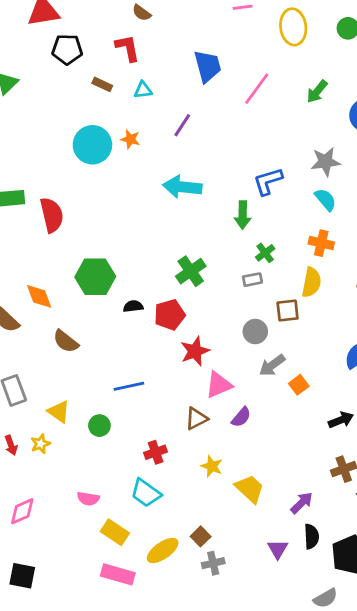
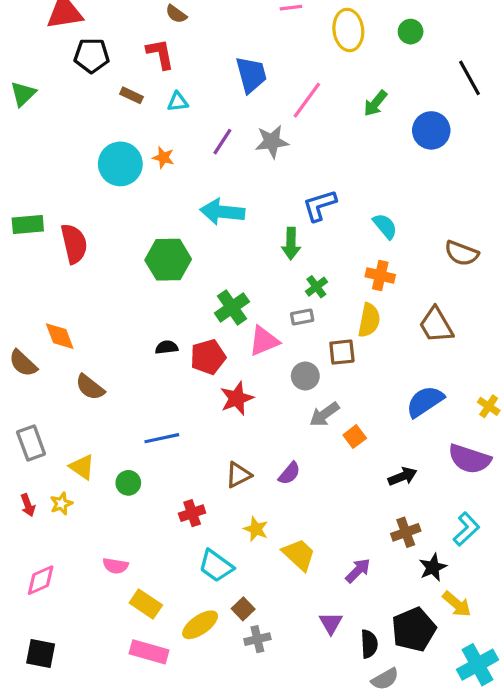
gray star: (325, 162) -> (272, 142), moved
green hexagon: (95, 277) -> (168, 260), moved
pink triangle: (219, 385) -> (264, 341), moved
cyan trapezoid: (146, 493) -> (216, 566), moved
black semicircle: (311, 536) -> (369, 644), moved

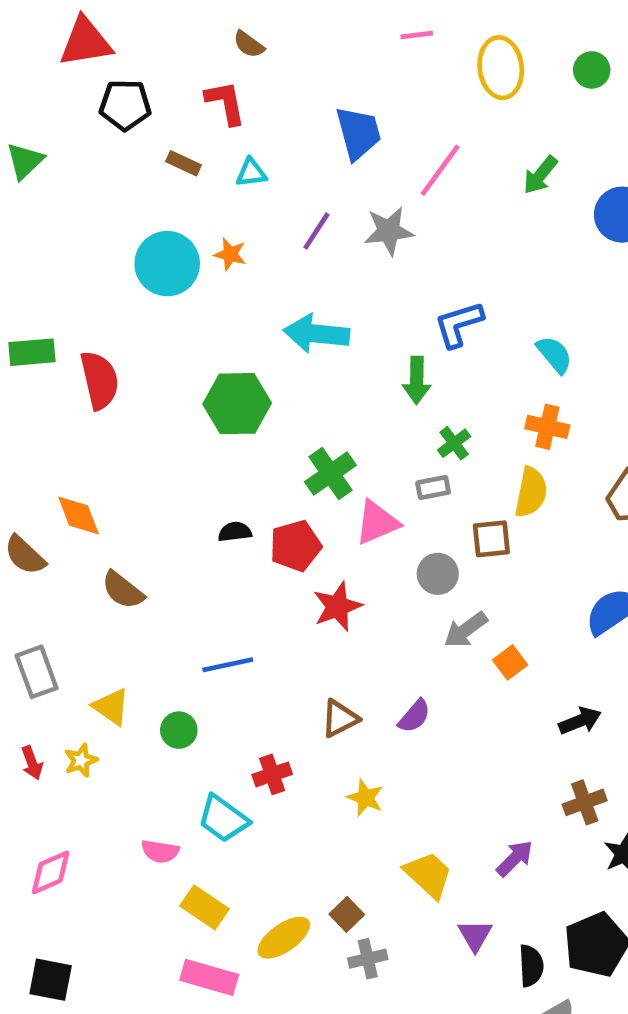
yellow trapezoid: (299, 555) -> (428, 875), moved
cyan trapezoid: (216, 566) -> (223, 819), moved

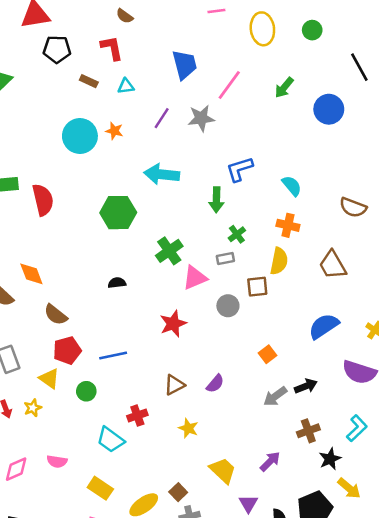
red pentagon: (295, 546) -> (67, 350), moved
gray arrow: (466, 630) -> (275, 396), moved
pink semicircle: (160, 851) -> (57, 461), moved

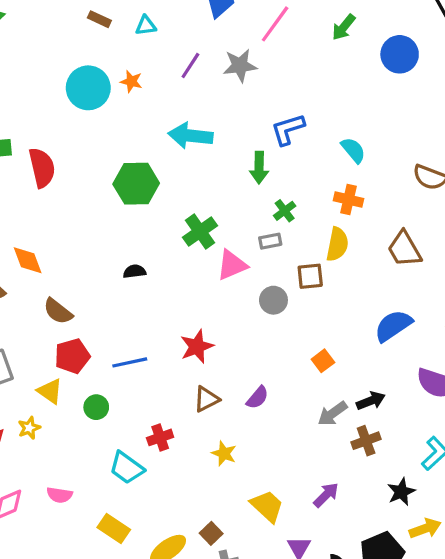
red star: (173, 324) -> (197, 346), moved
brown cross: (308, 431) -> (366, 441), moved
yellow arrow: (349, 488) -> (425, 528), turned -60

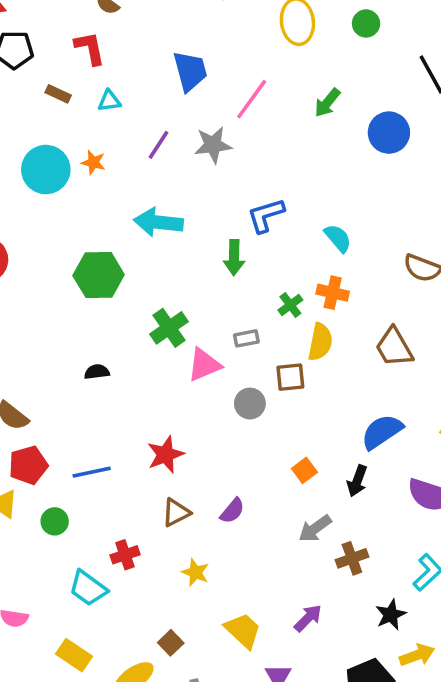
green cross: (285, 211) -> (290, 305), moved
black arrow: (371, 401) -> (357, 481), moved, turned 132
brown square: (211, 533) -> (171, 643), moved

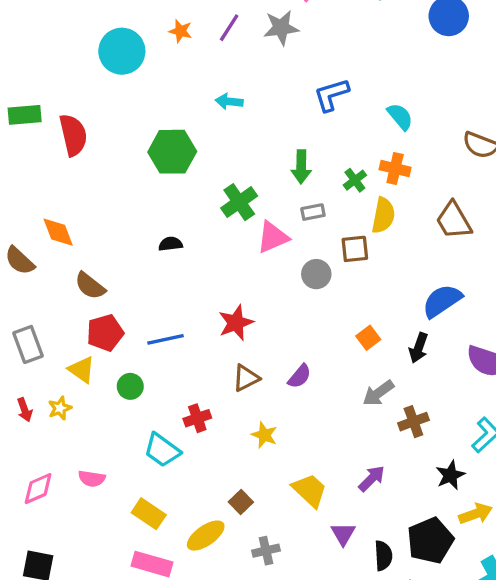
orange star: (93, 162) -> (181, 31), moved
cyan arrow: (158, 222) -> (229, 101), size x0.6
green arrow: (234, 257) -> (301, 167), moved

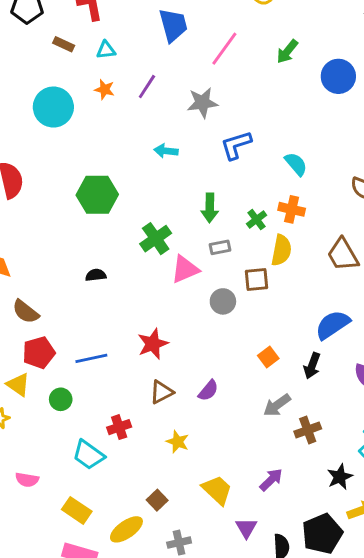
gray star: (281, 28) -> (202, 103), moved
cyan arrow: (229, 101) -> (166, 151), moved

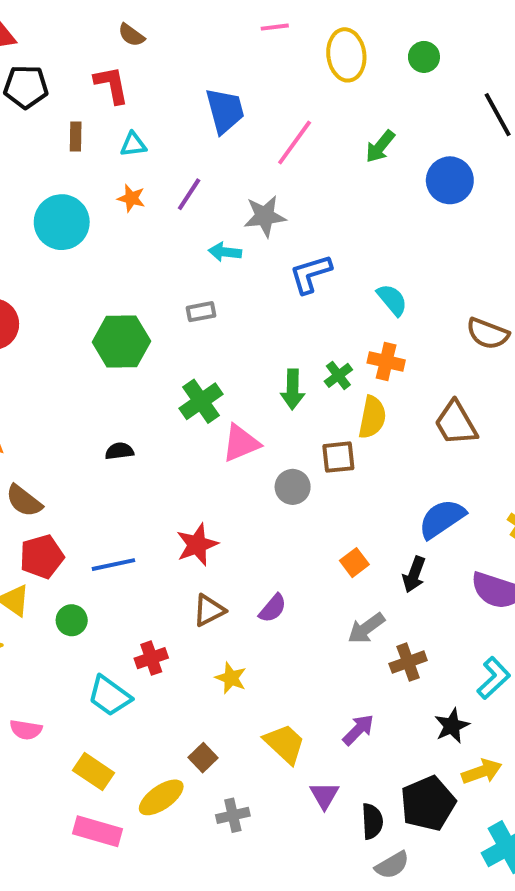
brown rectangle: (64, 44) -> (76, 137), turned 66
cyan arrow: (166, 151) -> (225, 252), moved
green arrow: (210, 208) -> (293, 389), moved
gray rectangle: (220, 247) -> (201, 312), moved

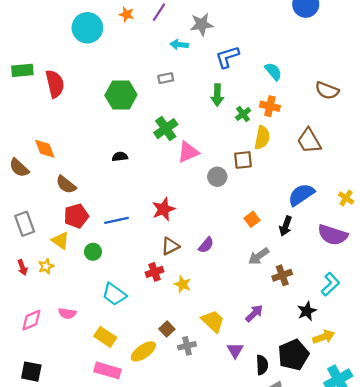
green arrow: (293, 389) -> (217, 95), moved
red cross: (151, 658) -> (155, 272), moved
gray cross: (233, 815) -> (187, 346), moved

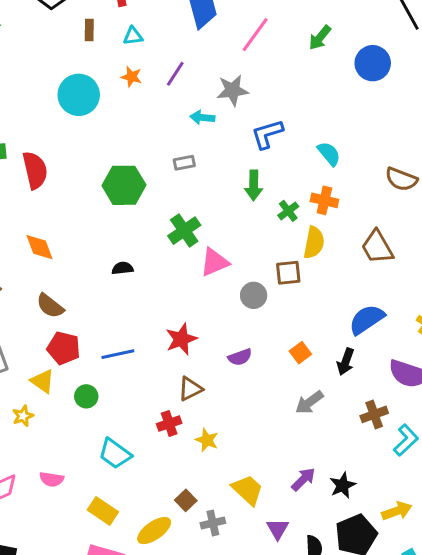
orange diamond: (45, 149) -> (40, 247), moved
red pentagon: (76, 216) -> (64, 348), turned 30
purple semicircle: (206, 245) -> (240, 357), moved, turned 30
brown cross: (282, 275) -> (374, 414), moved
black star: (307, 311) -> (343, 485), moved

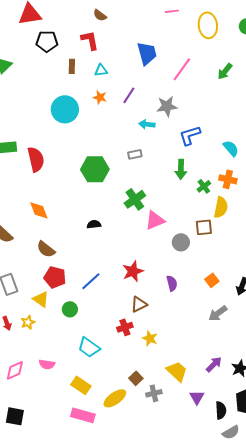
blue line: (118, 354) -> (91, 281), turned -30
purple semicircle: (240, 357) -> (172, 283), turned -84

